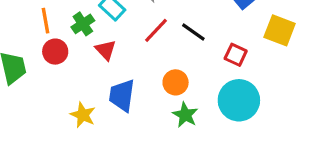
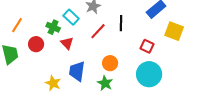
orange line: (45, 21) -> (17, 25), moved, turned 42
green cross: (83, 24) -> (53, 27), turned -32
black line: (193, 32) -> (121, 23), moved, turned 56
green star: (185, 115) -> (105, 83), moved

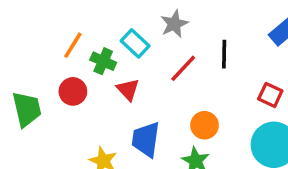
orange line: (17, 25) -> (73, 45), moved

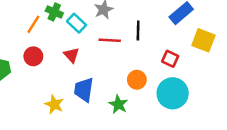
green cross: (103, 61) -> (54, 12), moved
red line: (183, 68) -> (110, 40), turned 50
orange circle: (204, 125) -> (137, 80), moved

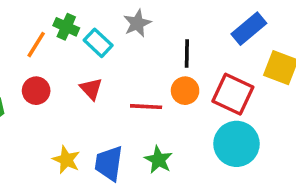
red line: (110, 40) -> (146, 107), moved
red square: (170, 59) -> (233, 94), size x1.6
orange circle: (137, 80) -> (185, 91), moved
blue trapezoid: (84, 90) -> (109, 163), moved

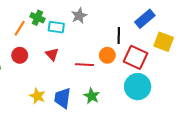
cyan rectangle: (98, 43) -> (56, 27), turned -35
black line: (187, 53) -> (119, 35), moved

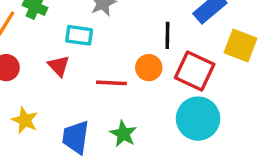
cyan rectangle: (56, 27) -> (79, 35), moved
yellow star: (37, 96) -> (25, 120), moved

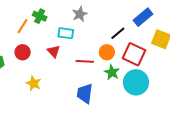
black line: (167, 35) -> (118, 33), turned 49
green star: (123, 134) -> (112, 72), moved
blue trapezoid: (76, 137) -> (85, 93), moved

